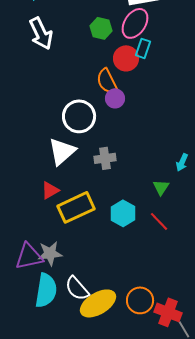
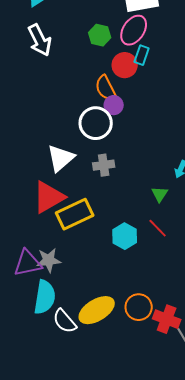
white circle: (79, 116) -> (96, 123), moved
red triangle: (50, 190) -> (49, 197), size x1.8
cyan hexagon: (123, 213) -> (125, 236), moved
white semicircle: (77, 288) -> (65, 321), moved

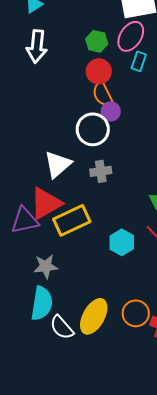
white arrow: (40, 40) -> (37, 46), turned 32
red circle: (125, 65) -> (99, 71), moved
purple triangle: (28, 263) -> (25, 220), moved
yellow ellipse: (97, 310) -> (94, 316), turned -30

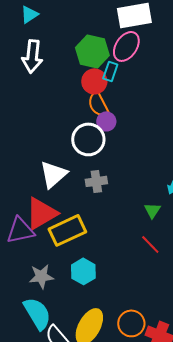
green hexagon: (97, 41) -> (92, 51), size x1.5
cyan rectangle: (139, 61) -> (110, 71), moved
cyan hexagon: (122, 242) -> (83, 271), moved
cyan semicircle: (42, 303) -> (37, 313), turned -40

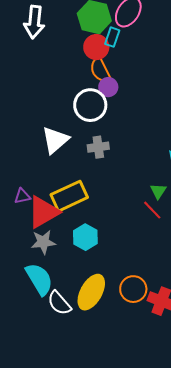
green triangle: (152, 210) -> (158, 191), moved
red triangle: (41, 213) -> (43, 212), moved
purple triangle: (20, 230) -> (22, 196), size x0.6

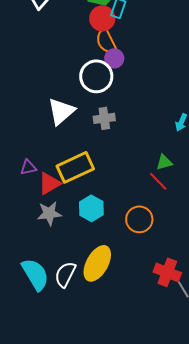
green triangle: (158, 191) -> (164, 162), turned 42
red triangle: (43, 212) -> (49, 183), size x0.7
cyan semicircle: (39, 279) -> (35, 274), moved
orange circle: (133, 289) -> (139, 219), moved
white semicircle: (59, 303) -> (65, 274), turned 68

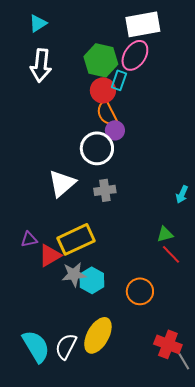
red line: (158, 181) -> (171, 254), moved
gray star: (49, 213) -> (74, 274), moved

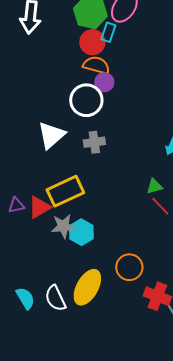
orange semicircle: (107, 113) -> (96, 65), turned 132
purple triangle: (29, 239) -> (16, 205), moved
orange circle: (140, 291) -> (129, 267), moved
cyan semicircle: (36, 346) -> (25, 298), size x0.7
white semicircle: (66, 346) -> (55, 298), turned -52

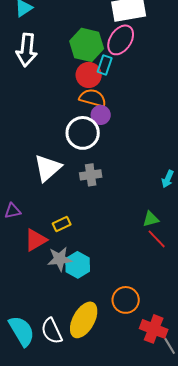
yellow rectangle: (65, 191) -> (62, 224), size x0.5
purple triangle: (16, 205) -> (13, 211), moved
cyan semicircle: (25, 298) -> (22, 331), size x1.4

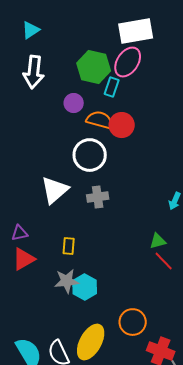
red circle: (89, 75) -> (122, 125), moved
purple circle: (101, 115) -> (74, 103), moved
yellow rectangle: (62, 224) -> (69, 246), turned -60
red triangle: (36, 240) -> (24, 259), moved

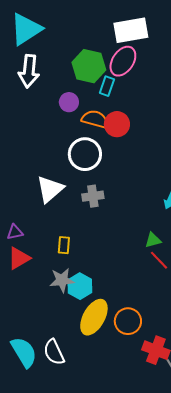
cyan triangle: (31, 30) -> (26, 29), size x1.8
yellow ellipse: (91, 342) -> (94, 317), moved

